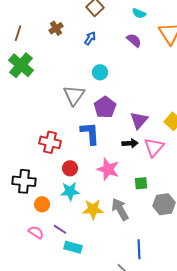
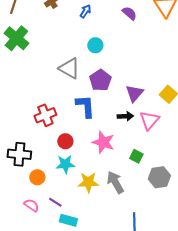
gray triangle: (74, 95) -> (69, 68), turned -35
red cross: (50, 142) -> (45, 115), turned -35
green square: (141, 183) -> (136, 156), turned 32

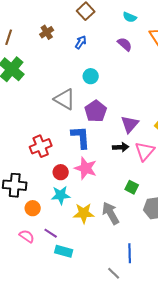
pink star: (103, 142) -> (86, 168), moved

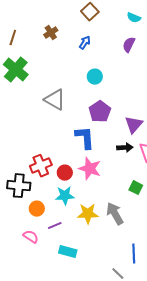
purple semicircle: (125, 44) -> (129, 45), turned -105
gray triangle: (65, 99) -> (55, 100), moved
red cross: (41, 146) -> (41, 166), moved
purple line: (51, 233) -> (55, 226), moved, turned -56

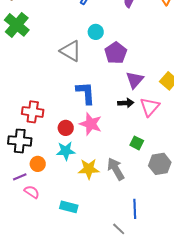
gray triangle: (55, 100) -> (71, 51), moved
purple pentagon: (100, 112) -> (116, 53), moved
red cross: (41, 166) -> (33, 112), moved, turned 30
purple line: (55, 226) -> (20, 177), moved

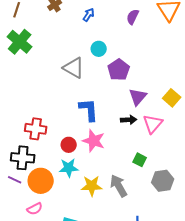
orange circle: (38, 164) -> (41, 181), size x1.6
purple line: (20, 177) -> (15, 180), moved, turned 48
pink semicircle: (32, 192) -> (35, 209), turned 119

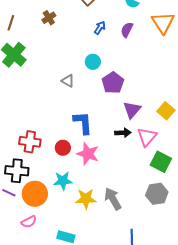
blue arrow: (89, 15) -> (100, 28), moved
gray triangle: (74, 68) -> (68, 81), size x0.6
red circle: (69, 145) -> (63, 148), moved
green square: (140, 160) -> (161, 162), moved, size x1.5

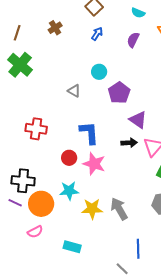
blue arrow: (100, 28) -> (97, 34), moved
purple triangle: (132, 110) -> (138, 120), turned -36
red cross: (30, 142) -> (36, 129), moved

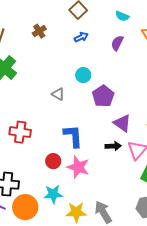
blue arrow: (97, 34) -> (81, 37), turned 32

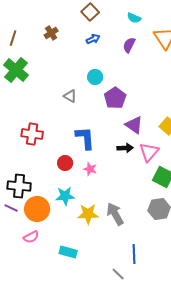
pink star: (78, 167) -> (90, 169), size x0.6

